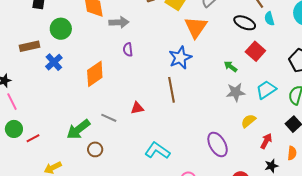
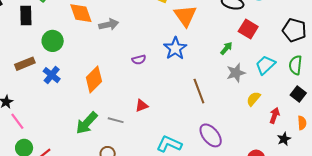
purple semicircle: (128, 50) -> (139, 60), moved, turned -88
green arrow: (231, 66) -> (226, 48), turned 104
brown line: (171, 90) -> (199, 91), moved
green arrow: (78, 129) -> (87, 123), moved
purple ellipse: (218, 144) -> (211, 135), moved

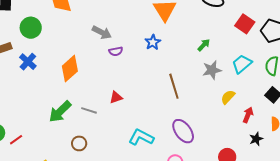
gray arrow: (109, 24) -> (102, 32), moved, turned 36
red square: (248, 29) -> (245, 24), moved
blue star: (175, 48) -> (153, 42), size x0.7

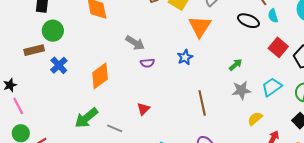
green circle: (31, 28) -> (53, 31), moved
red triangle: (116, 97) -> (143, 109), turned -32
gray line: (89, 110) -> (115, 128), moved

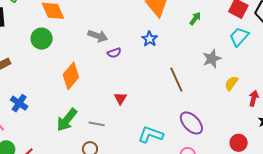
green circle: (53, 31) -> (42, 39), moved
blue cross: (59, 65) -> (19, 103), moved
green arrow: (236, 65) -> (195, 18), moved
cyan trapezoid: (272, 87) -> (239, 37), moved

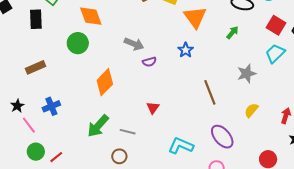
yellow semicircle: (231, 83) -> (251, 110), moved
blue cross: (19, 103) -> (51, 106), turned 30

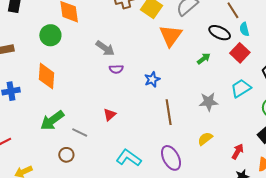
red square: (276, 25) -> (240, 53), moved
blue star: (186, 50) -> (152, 79), moved
orange diamond: (105, 82) -> (47, 76), moved, turned -52

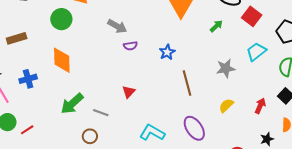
red arrow: (238, 151) -> (260, 106), moved

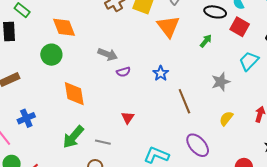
orange diamond: (62, 60) -> (74, 94), moved

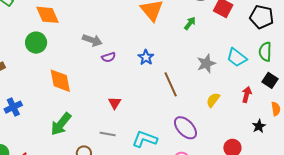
cyan trapezoid: (249, 61) -> (237, 57), moved, turned -95
gray line: (103, 142) -> (108, 134), moved

